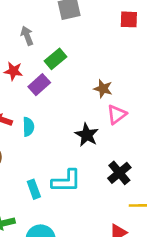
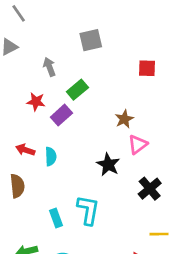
red square: (129, 19) -> (147, 68), moved
brown star: (103, 89) -> (124, 119), turned 30
black cross: (119, 173) -> (150, 189), moved
cyan L-shape: (66, 181) -> (88, 210), turned -80

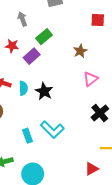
brown star: (124, 119) -> (80, 51), moved
black star: (108, 165) -> (44, 91), moved
cyan L-shape: (88, 210) -> (52, 130), turned 125

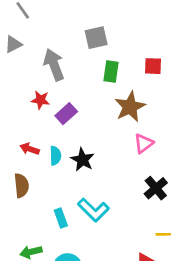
gray arrow: (22, 19) -> (54, 65), size x1.6
green rectangle: (44, 37) -> (111, 71), moved, turned -42
brown star: (80, 51) -> (130, 107), size x1.6

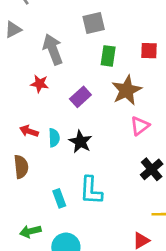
purple rectangle: (66, 114) -> (80, 97), moved
cyan L-shape: (93, 210) -> (91, 190), turned 48

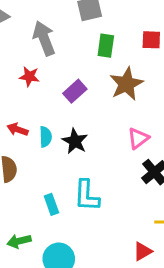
pink triangle: (140, 126) -> (138, 138), moved

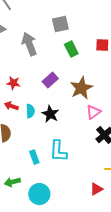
green rectangle: (106, 46) -> (71, 49), turned -35
red star: (29, 77) -> (13, 83), moved
brown star: (126, 84) -> (81, 88), moved

